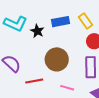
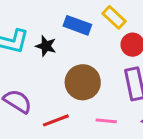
blue rectangle: (61, 22) -> (77, 25), turned 42

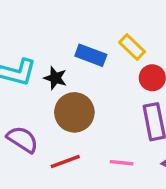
brown circle: (83, 82) -> (74, 112), moved

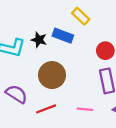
yellow rectangle: (132, 47) -> (81, 16), moved
black star: (55, 78) -> (39, 40), moved

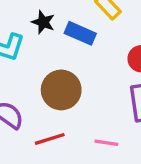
black star: (39, 40) -> (43, 22), moved

